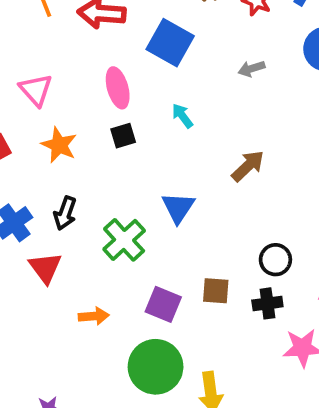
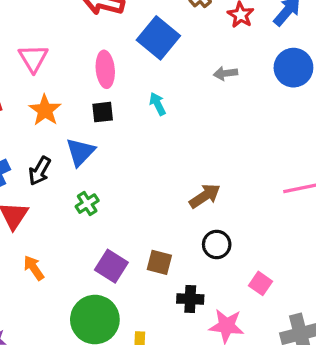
brown arrow: (248, 166) -> (205, 196), moved
blue triangle: (178, 208) -> (80, 152), moved
green cross: (124, 240) -> (87, 204), size x0.6
black cross: (267, 303) -> (190, 299), moved
orange arrow: (94, 316) -> (34, 268), moved, turned -130

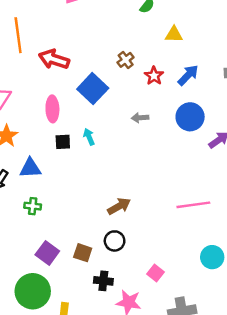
black square: (103, 112) -> (63, 142), moved
blue triangle: (80, 152) -> (30, 168), turned 40
green cross: (87, 204) -> (33, 206), turned 35
black circle: (217, 244) -> (115, 241), moved

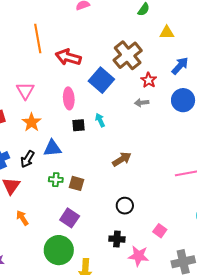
brown cross: (126, 60) -> (128, 55), size x2.0
red star: (154, 76) -> (149, 80), moved
brown arrow: (119, 206) -> (122, 159), moved
brown square: (83, 253) -> (77, 183), moved

